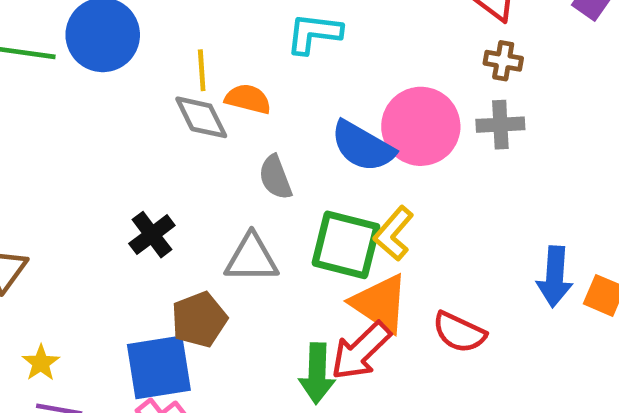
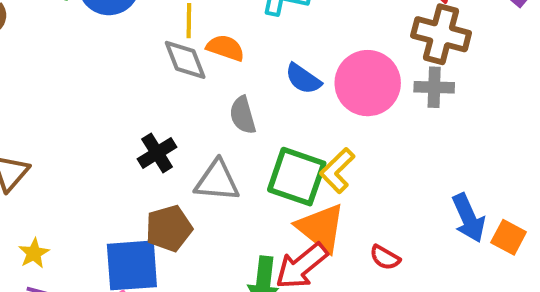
brown cross: (503, 61) -> (441, 34), size x1.8
blue semicircle: (363, 146) -> (303, 79), moved, size x0.7
black cross: (152, 235) -> (157, 153), moved
blue arrow: (555, 277) -> (469, 218), turned -33
red semicircle: (459, 332) -> (385, 258), size x0.7

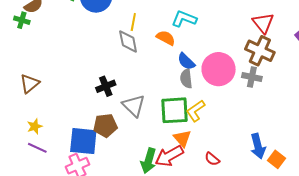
orange semicircle: (225, 48) -> (166, 38), moved
gray semicircle: (243, 115) -> (186, 78), moved
green square: (297, 177) -> (174, 110), turned -32
gray triangle: (217, 181) -> (134, 106), turned 30
orange triangle: (321, 228) -> (182, 138), size x0.7

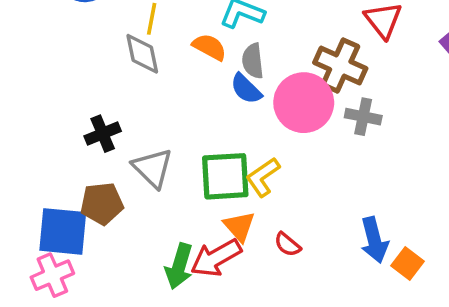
brown cross: (260, 51) -> (340, 65), moved
gray semicircle: (186, 78) -> (253, 61), moved
red semicircle: (212, 159) -> (288, 244), moved

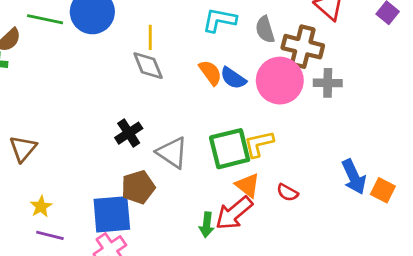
orange semicircle: (209, 47) -> (210, 73), moved, turned 36
gray semicircle: (253, 61) -> (265, 30), moved
yellow L-shape: (263, 177) -> (259, 144), turned 32
green arrow: (179, 266) -> (207, 225), size x0.7

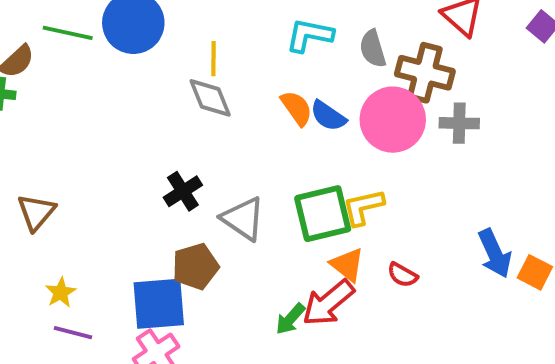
green arrow: (207, 225) -> (290, 319), turned 35

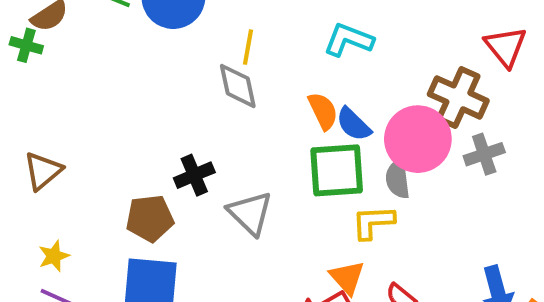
gray semicircle: (373, 49) -> (398, 179), moved
gray cross: (459, 123) -> (484, 154), turned -30
green square: (323, 214) -> (337, 170), moved
brown pentagon: (195, 266) -> (150, 218), moved

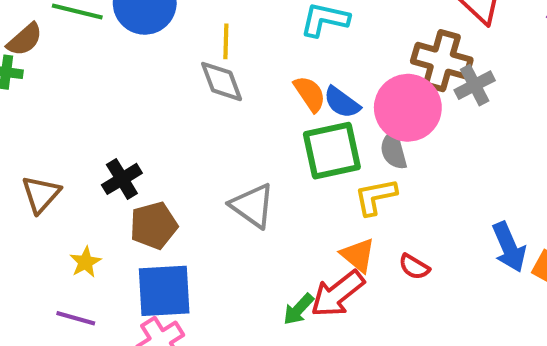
gray cross: (484, 154) -> (475, 85), moved
black cross: (194, 175) -> (122, 179), moved
yellow star: (54, 256) -> (85, 262), moved

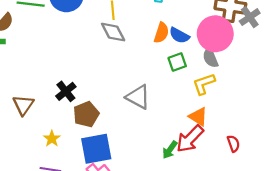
orange semicircle: (310, 94) -> (161, 33), turned 60
green square: (332, 151) -> (177, 62), size x0.6
red semicircle: (414, 267) -> (233, 144), moved, turned -133

